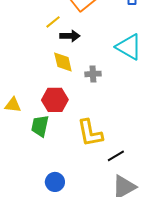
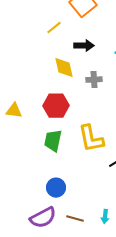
black arrow: (70, 36) -> (84, 46), moved
green trapezoid: (40, 126) -> (53, 141), moved

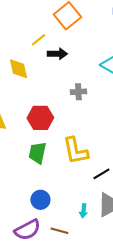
black arrow: (84, 46) -> (57, 54), moved
yellow diamond: (64, 68) -> (18, 69), moved
cyan arrow: (105, 217) -> (83, 211), moved

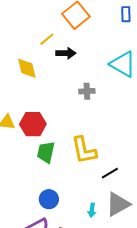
red hexagon: (40, 118) -> (33, 124), moved

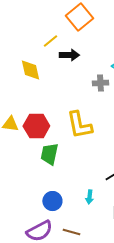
gray cross: (87, 91) -> (100, 83), moved
yellow L-shape: (84, 150) -> (79, 125), moved
cyan arrow: (92, 210) -> (89, 197), moved

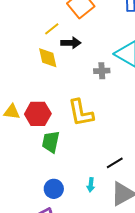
yellow diamond: (30, 70) -> (48, 58), moved

